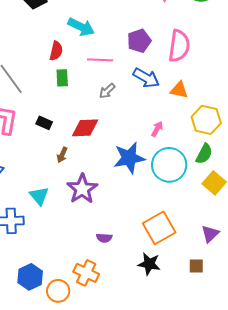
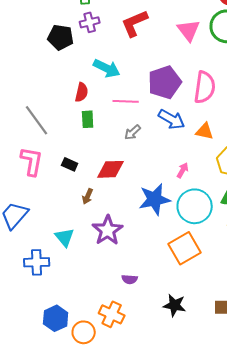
purple pentagon: (139, 41) -> (165, 82), size x1.4
orange square: (159, 228) -> (185, 248), moved

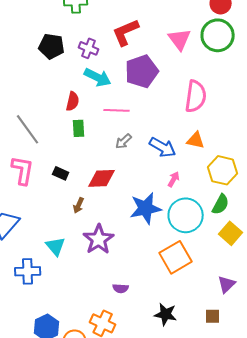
purple cross: (90, 22) -> (89, 48), moved, turned 36
purple pentagon: (165, 82) -> (142, 71), moved
blue arrow: (172, 119) -> (163, 147), moved

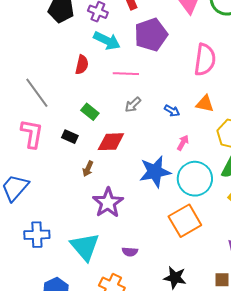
green rectangle: (79, 128) -> (90, 112), moved, turned -48
blue arrow: (163, 147) -> (172, 111), size x0.6
cyan triangle: (56, 246) -> (85, 247), moved, size x1.5

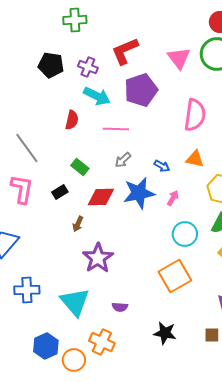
black rectangle: (70, 137) -> (60, 192), turned -56
blue star: (155, 172) -> (139, 193), moved
cyan circle: (195, 179) -> (185, 234), size x0.7

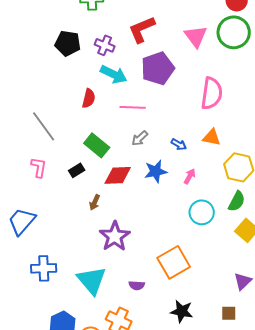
green rectangle: (80, 167) -> (97, 145), size x1.4
pink L-shape: (22, 189) -> (39, 167), size x0.7
blue star: (139, 193) -> (156, 171), size x0.7
orange square: (175, 276) -> (174, 262), moved

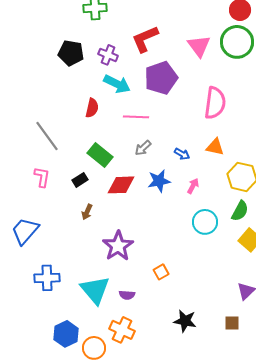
brown arrow: (95, 202) -> (87, 212), moved
orange square: (174, 262) -> (161, 272), moved, size x0.5
purple semicircle: (137, 285) -> (127, 295), moved

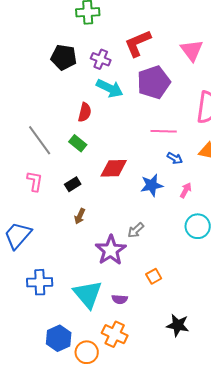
pink line: (136, 117) -> (164, 131), moved
gray arrow: (143, 148) -> (136, 230), moved
green rectangle: (100, 155) -> (78, 143), moved, size x0.7
red diamond: (121, 185) -> (114, 168), moved

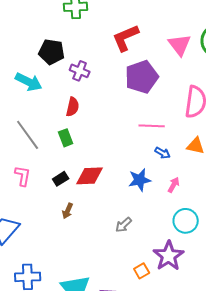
purple cross: (101, 59) -> (80, 71), moved
cyan arrow: (110, 88) -> (29, 82), moved
green rectangle: (78, 143) -> (66, 138), turned 30
red diamond: (114, 168) -> (90, 176), moved
purple star: (111, 250) -> (169, 256), moved

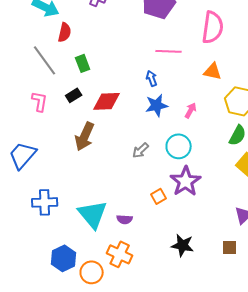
red semicircle: (73, 107) -> (65, 32), moved
blue arrow: (163, 153) -> (152, 78), moved, turned -140
black rectangle: (61, 179) -> (74, 95), moved
brown arrow: (68, 211) -> (85, 136), size x1.8
cyan circle: (186, 221) -> (179, 146), moved

